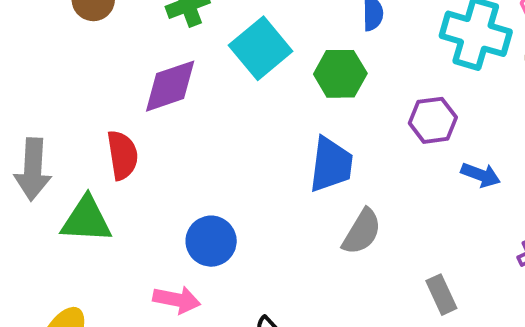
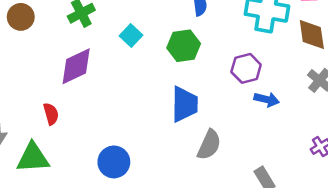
cyan square: (261, 48) -> (131, 35), size x0.6
red semicircle: (122, 155) -> (51, 114), size x0.7
blue arrow: (481, 175) -> (267, 99), moved

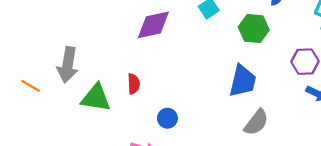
red semicircle: (51, 114) -> (134, 84), moved
blue circle: (114, 162) -> (167, 118), size x0.7

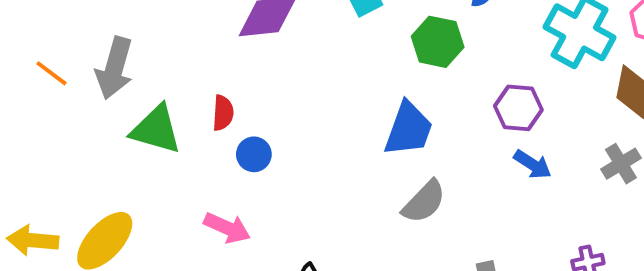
orange line: (31, 86) -> (51, 73), moved
blue circle: (167, 118) -> (254, 154), moved

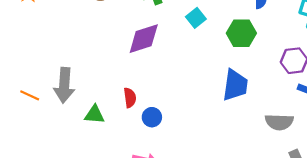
green triangle: (156, 129) -> (94, 115), size x0.7
gray semicircle: (424, 202) -> (279, 122), moved, turned 60

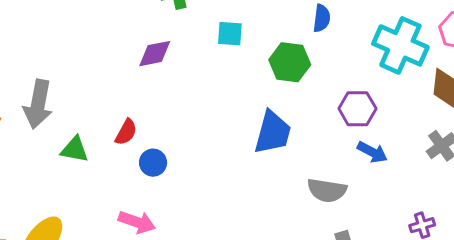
cyan square: (196, 18) -> (230, 34), turned 36
purple diamond: (144, 39) -> (155, 54), size x0.7
red semicircle: (130, 98) -> (126, 132), turned 30

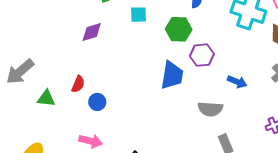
gray arrow: (38, 104) -> (20, 72), turned 44
purple hexagon: (357, 109) -> (202, 55), moved

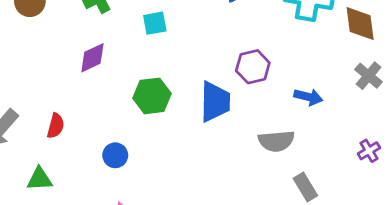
green hexagon: (179, 29) -> (152, 96), moved
red semicircle: (78, 84) -> (56, 126), moved
green triangle: (46, 98) -> (40, 179), moved

